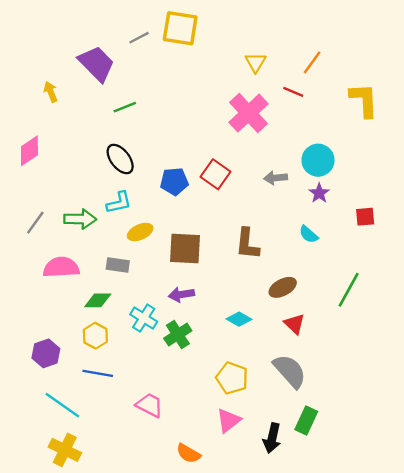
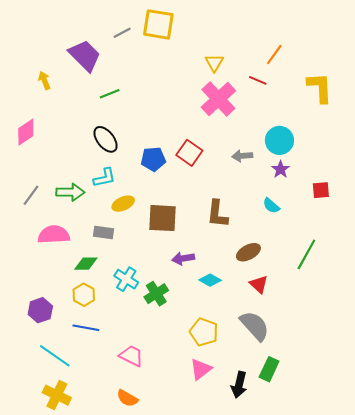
yellow triangle: (256, 62) -> (214, 63), moved
purple arrow: (181, 294) -> (183, 258), moved
orange semicircle: (188, 453) -> (127, 398), moved

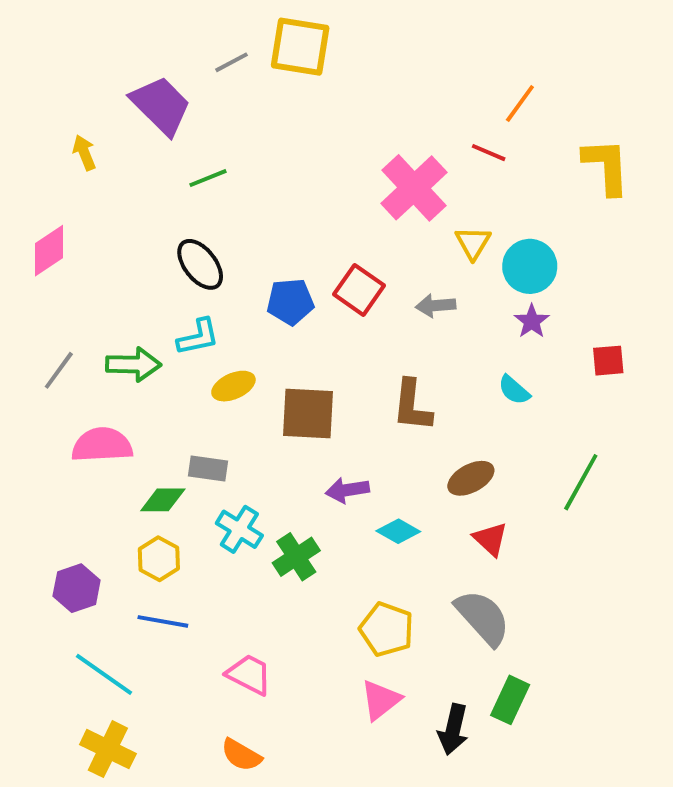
yellow triangle: (214, 63) -> (473, 243), moved
gray arrow: (242, 156) -> (436, 306), moved
gray rectangle: (103, 233) -> (208, 468), moved

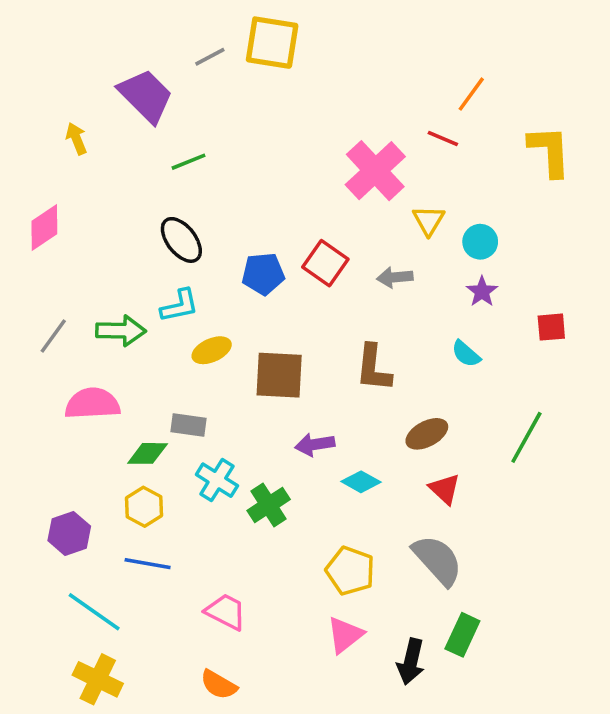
cyan circle: (530, 266) -> (480, 242), size x0.7

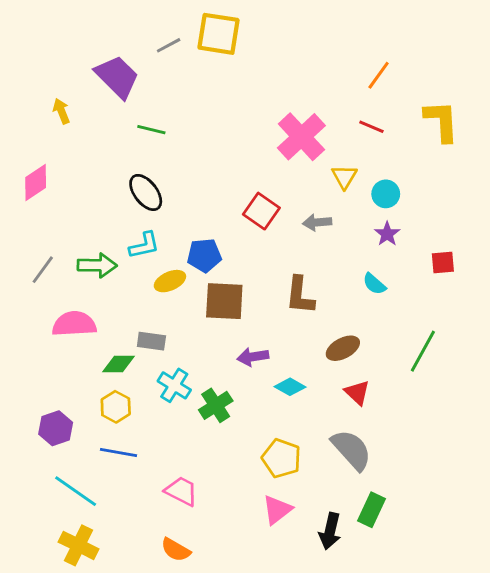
red line: (443, 139) -> (371, 127), moved
green line: (188, 162) -> (151, 130), turned 36
blue pentagon: (263, 274) -> (204, 255), moved

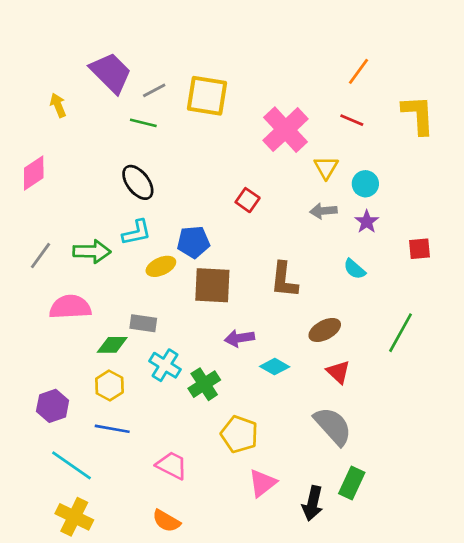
yellow square: (219, 34) -> (207, 96), moved
gray line: (169, 45) -> (154, 90), moved
red square: (261, 211) -> (248, 200), size x0.7
gray arrow: (317, 222) -> (323, 211), moved
yellow pentagon: (281, 458) -> (239, 434), moved

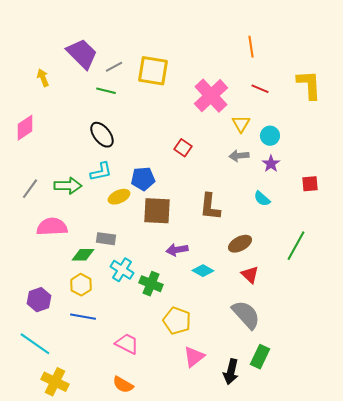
orange line: (359, 71) -> (251, 47), moved, turned -45
green cross: (204, 384) -> (151, 284), turned -35
cyan line: (72, 465) -> (35, 344), moved

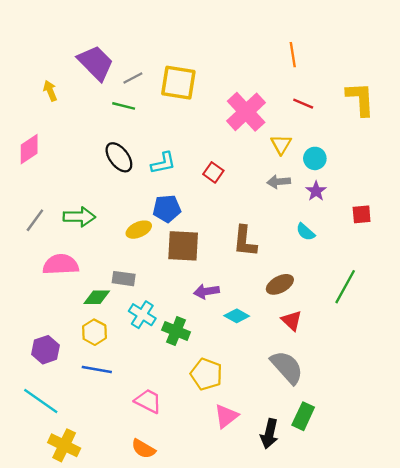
cyan L-shape: (101, 172) -> (163, 163), moved

